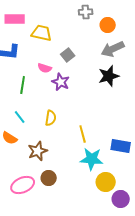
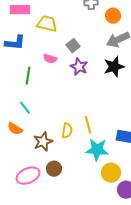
purple star: (61, 82) -> (79, 67), moved
yellow semicircle: (51, 118) -> (67, 131), moved

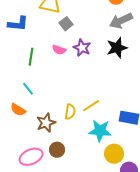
gray square: (73, 46) -> (66, 24), moved
pink semicircle: (50, 59) -> (59, 50), moved
yellow line: (88, 125) -> (91, 106), turned 72

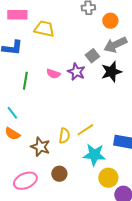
gray square: (66, 24) -> (92, 56), moved
cyan line: (28, 89) -> (12, 113), moved
brown star: (46, 123) -> (40, 147), turned -30
brown circle: (57, 150) -> (59, 174), moved

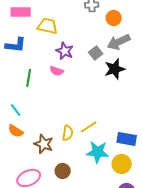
purple star: (76, 72) -> (65, 51), moved
yellow circle: (108, 178) -> (122, 164), moved

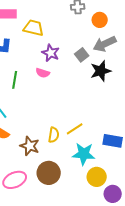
yellow circle: (122, 164) -> (97, 177), moved
brown circle: (63, 171) -> (49, 173), size x1.5

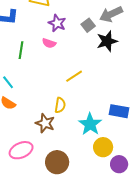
yellow line: (75, 129) -> (74, 76), moved
brown star: (30, 146) -> (45, 123), moved
cyan star: (84, 154) -> (90, 124), turned 30
brown circle: (49, 173) -> (57, 162), moved

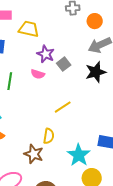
gray square: (88, 25) -> (64, 64), moved

